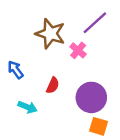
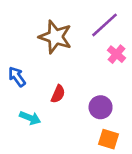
pink cross: (78, 50) -> (116, 54), moved
purple circle: (91, 97) -> (101, 107), size x0.7

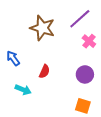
purple circle: (101, 107) -> (85, 74), moved

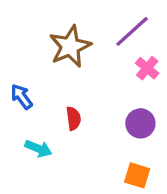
brown star: (42, 28) -> (70, 46), turned 30
red semicircle: (44, 71) -> (73, 118), turned -32

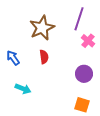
purple line: (132, 31) -> (79, 19), turned -30
red semicircle: (73, 118) -> (44, 57), moved

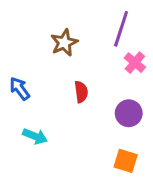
brown star: (42, 28) -> (64, 43), size x0.7
red semicircle: (44, 57) -> (81, 92), moved

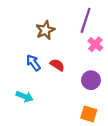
blue arrow: (20, 89) -> (33, 63), moved
red semicircle: (81, 92) -> (57, 65), turned -48

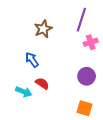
pink cross: (95, 44) -> (91, 42), turned 32
red semicircle: (57, 65) -> (42, 83), moved

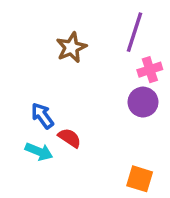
blue arrow: (32, 60) -> (42, 116), moved
purple circle: (87, 76) -> (143, 102), moved

